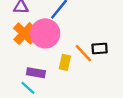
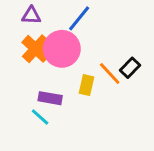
black rectangle: (100, 48) -> (130, 68), turned -42

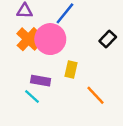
black rectangle: (130, 68) -> (108, 39), moved
orange line: (110, 73) -> (95, 95), moved

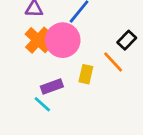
purple rectangle: (41, 81) -> (52, 86), turned -30
orange line: (95, 95) -> (113, 62), moved

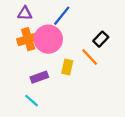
orange cross: (38, 40) -> (28, 39), turned 30
cyan line: (42, 104) -> (32, 101), moved

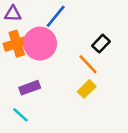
yellow rectangle: (67, 67) -> (87, 89), moved, turned 32

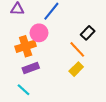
orange cross: (17, 44) -> (26, 46), moved
pink circle: (40, 44) -> (39, 33), size x0.7

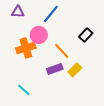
orange line: (77, 49) -> (62, 51), moved
purple rectangle: (31, 68) -> (55, 69), moved

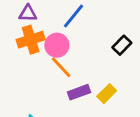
orange cross: (26, 48) -> (31, 40), moved
orange line: (62, 51) -> (61, 67), moved

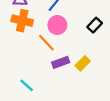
orange cross: (31, 40) -> (22, 21), turned 30
pink circle: (57, 45) -> (57, 25), moved

